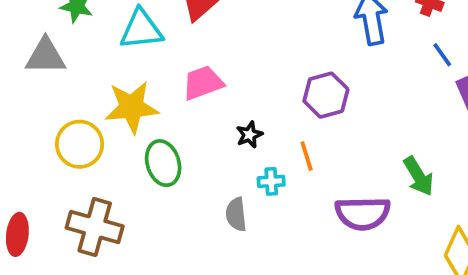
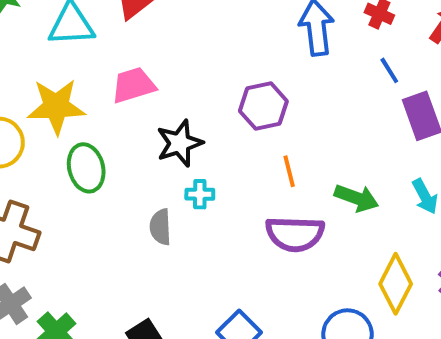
black star: (249, 135) -> (180, 143), size x1.6
orange line: (307, 156) -> (289, 171), moved
green arrow: (418, 176) -> (357, 198), turned -42

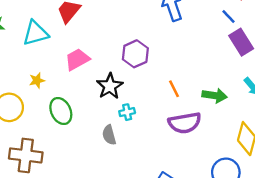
blue line: (389, 70) -> (229, 17), moved
yellow star: (56, 106) -> (37, 80), size x0.5
purple hexagon: (263, 106) -> (135, 54), moved

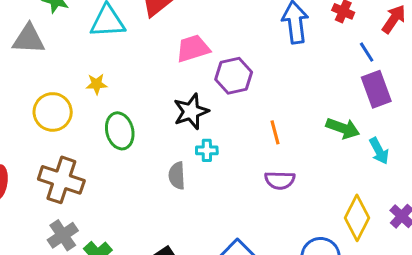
pink trapezoid: (77, 59) -> (193, 48), moved
green arrow: (215, 95) -> (343, 128), moved
purple semicircle: (185, 123) -> (280, 180), size x0.7

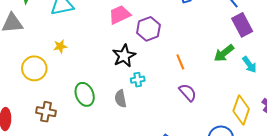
green arrow: (343, 128) -> (224, 53), turned 130
green ellipse: (120, 131) -> (85, 94), moved
brown cross: (61, 180) -> (46, 112), size x0.7
purple semicircle: (280, 180) -> (188, 92), turned -126

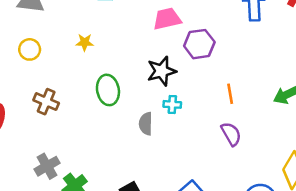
yellow circle: (34, 68) -> (30, 49), moved, size x0.7
green ellipse: (85, 94) -> (108, 90), moved
brown cross: (46, 112) -> (46, 102), moved

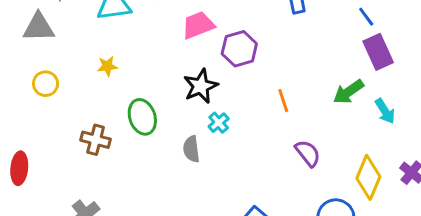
brown cross: (46, 102) -> (96, 140), moved
cyan cross: (172, 104) -> (219, 123), turned -36
purple semicircle: (231, 134) -> (308, 153), moved

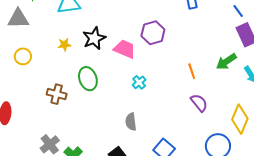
pink trapezoid: (198, 25) -> (125, 49), moved, turned 45
black star: (201, 86) -> (94, 38), moved
orange line: (283, 101) -> (192, 71), moved
gray semicircle: (191, 149) -> (131, 122), moved

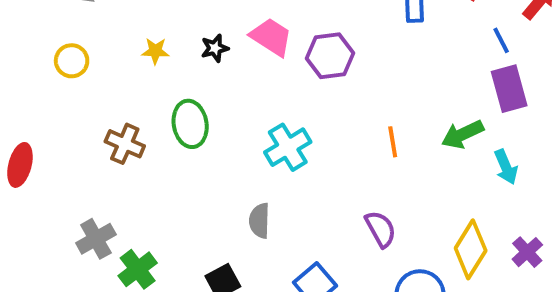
black star: (94, 38) -> (215, 48), size x0.6
pink trapezoid: (125, 49) -> (271, 37), moved
cyan cross: (139, 82) -> (288, 147), size x1.6
purple semicircle: (199, 103) -> (380, 229), moved

